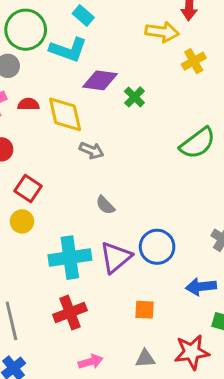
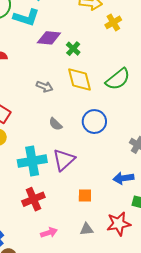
yellow diamond: (65, 114) -> (80, 79), moved
blue circle: (157, 247) -> (94, 122), moved

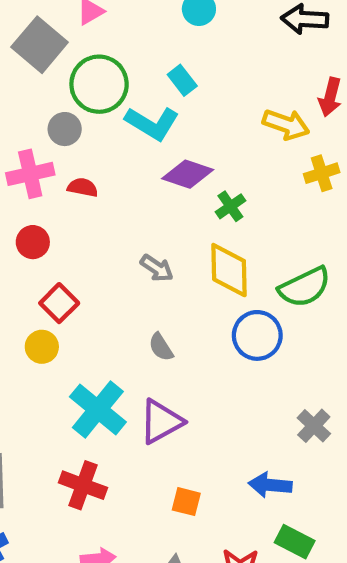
blue circle: (94, 122) -> (257, 335), moved
cyan cross: (32, 161) -> (98, 409), turned 36
red cross: (33, 199) -> (83, 485), turned 30

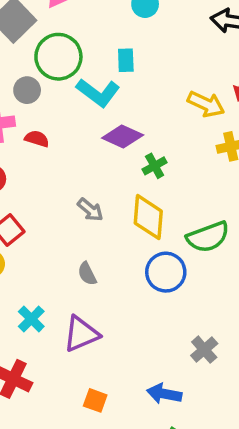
cyan rectangle: (182, 80) -> (126, 60), turned 30
cyan cross: (98, 409) -> (31, 319), size x0.6

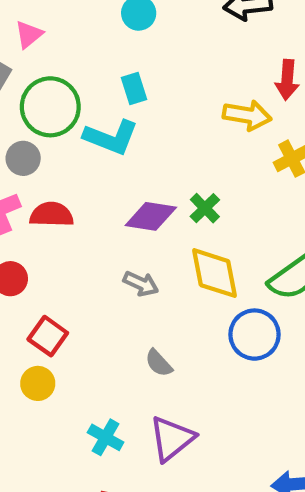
purple diamond: (123, 136) -> (151, 216), moved
red semicircle: (37, 139) -> (52, 215), size x1.4

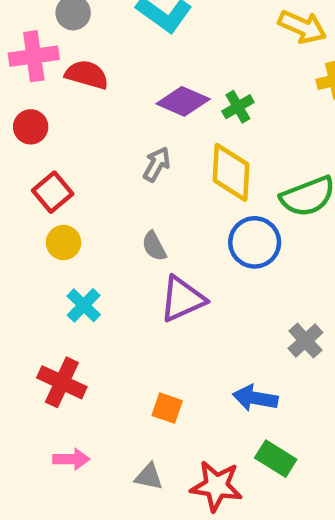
gray arrow: (141, 284) -> (157, 164), turned -100
yellow circle: (38, 383) -> (63, 243), moved
purple triangle: (172, 439) -> (182, 299), moved

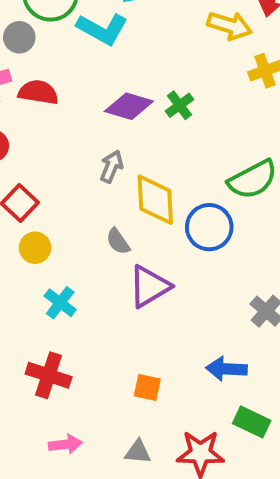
yellow diamond: (231, 172) -> (155, 200), moved

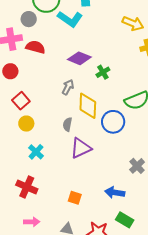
green cross: (179, 105) -> (103, 72), moved
gray semicircle: (118, 241) -> (67, 124), turned 40

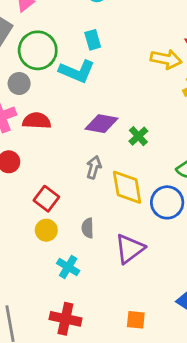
red square: (21, 101) -> (46, 199), moved
gray semicircle: (67, 124) -> (88, 228), moved

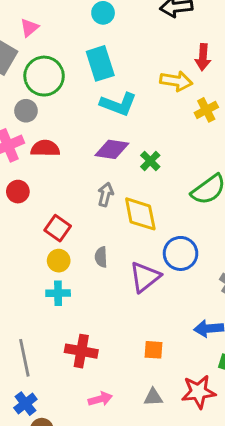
cyan rectangle: (93, 40) -> (100, 63), size x1.6
cyan L-shape: (77, 71) -> (118, 104), moved
blue circle: (167, 202) -> (181, 253), moved
cyan cross: (68, 267) -> (58, 293), moved, turned -30

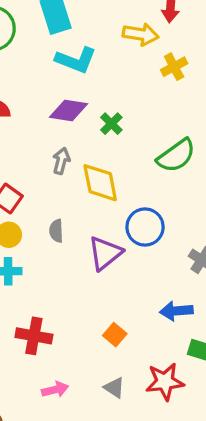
orange square: (154, 350) -> (115, 335), turned 36
gray triangle: (153, 397) -> (114, 388), turned 36

